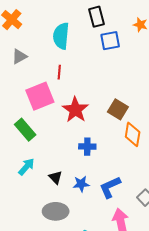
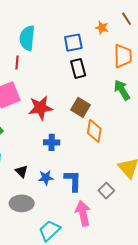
black rectangle: (97, 17) -> (78, 68), moved
red line: (59, 72) -> (17, 62), moved
red star: (75, 110) -> (40, 108), turned 30
blue L-shape: (110, 187) -> (73, 181), turned 115

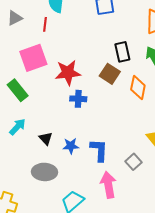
black rectangle: (78, 68) -> (122, 52), moved
orange diamond: (94, 131) -> (138, 88), moved
blue cross: (52, 142) -> (78, 99), moved

